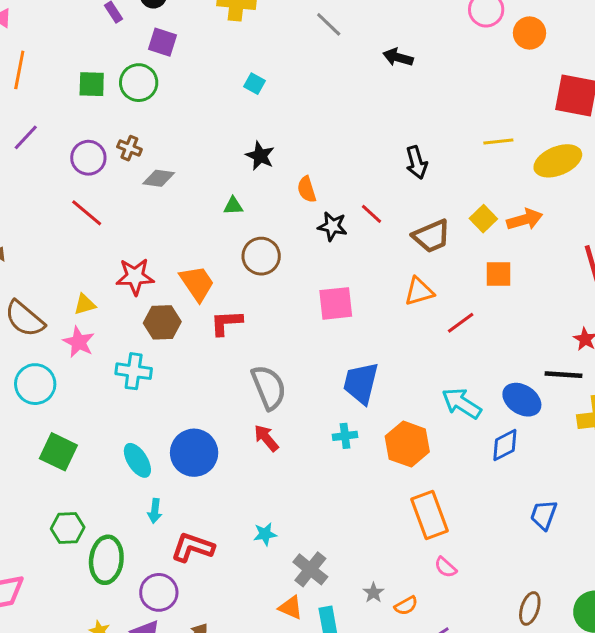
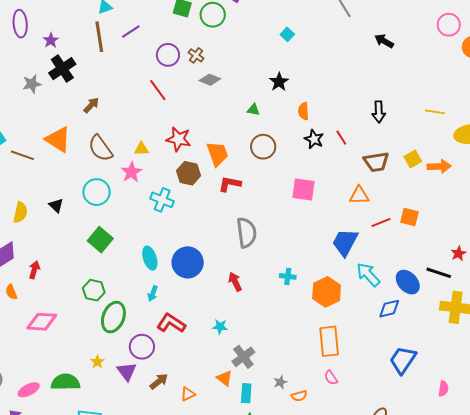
orange square: (498, 274) -> (410, 217), moved
blue trapezoid: (361, 383) -> (345, 242), moved
red arrow: (266, 438) -> (235, 282), moved
blue trapezoid: (544, 515) -> (403, 360), size x1.4

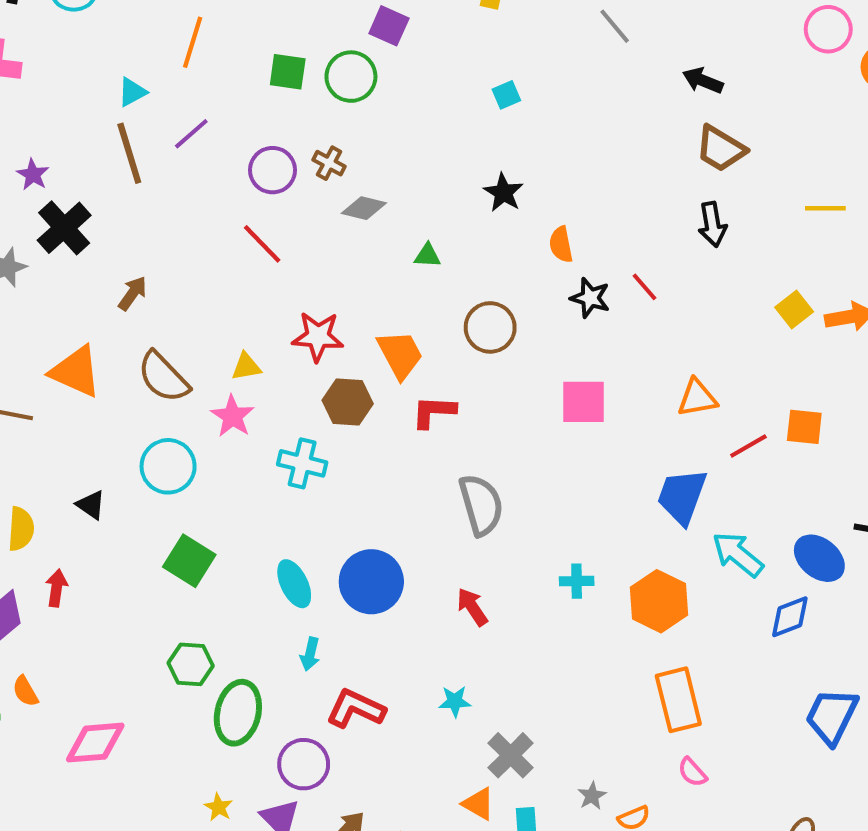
cyan square: (287, 34) -> (506, 95), turned 32
green triangle: (253, 110) -> (427, 256), moved
brown trapezoid: (376, 162) -> (721, 149), moved, turned 48
red arrow: (34, 270) -> (57, 588), moved

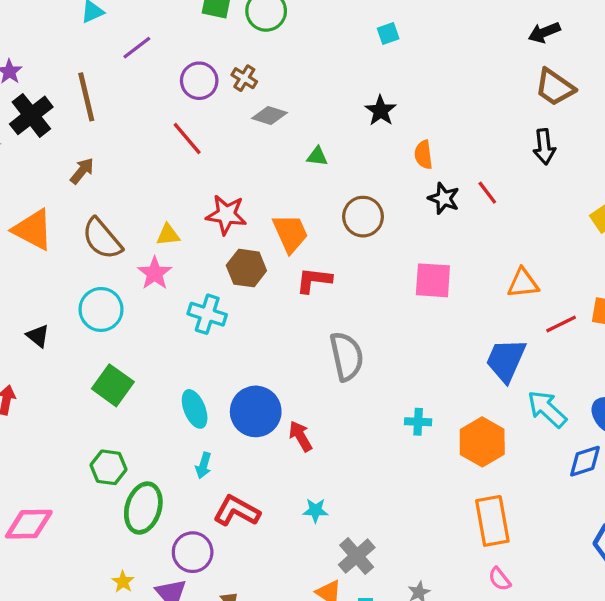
black arrow: (703, 80) -> (544, 32), turned -48
brown line: (129, 153) -> (86, 97), moved
red arrow: (472, 607) -> (300, 436), moved

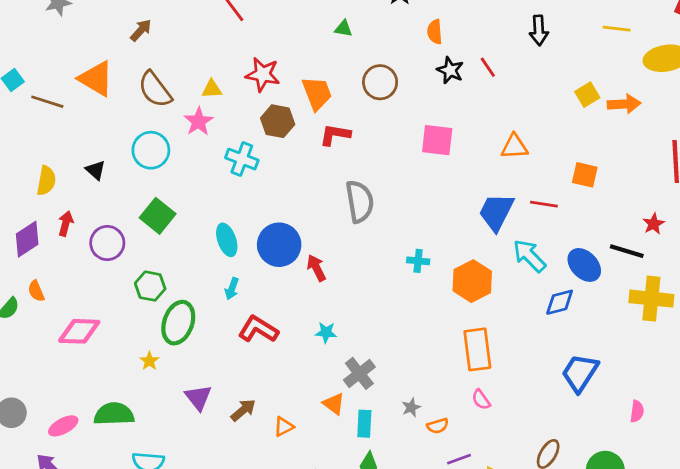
red line: (561, 324) -> (544, 204), moved, turned 32
purple circle: (193, 552) -> (107, 243), moved
yellow star: (123, 582) -> (149, 361), moved

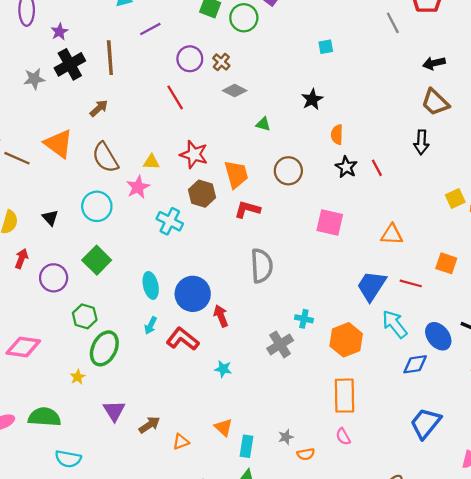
red L-shape: (258, 329) -> (183, 339), moved
gray cross: (359, 373) -> (280, 344), moved

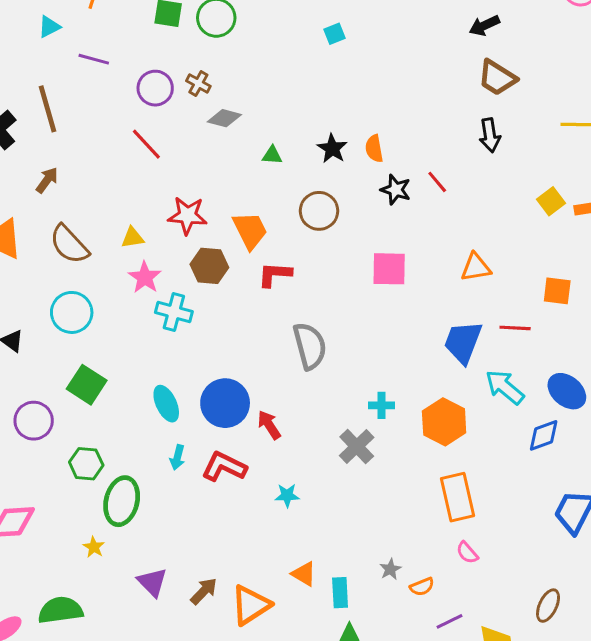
purple line: (150, 29) -> (94, 59), turned 55
black star: (312, 99) -> (332, 148), moved
pink star: (138, 187) -> (145, 277), moved
orange triangle: (181, 442) -> (251, 605), size x1.8

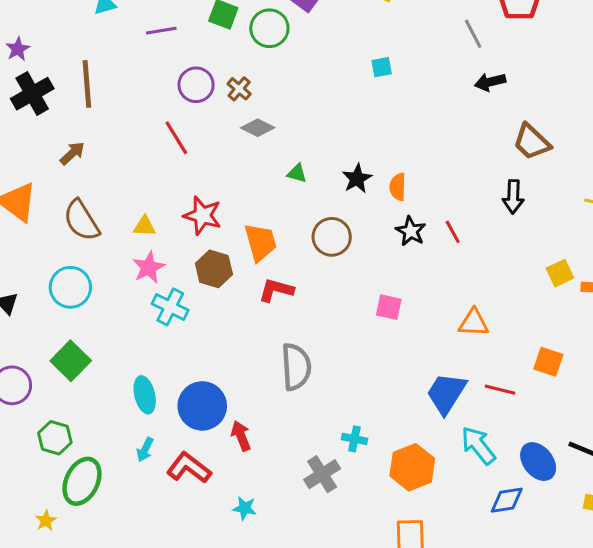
black arrow: (484, 25) -> (490, 82), moved
purple line: (94, 59) -> (161, 31), moved, turned -36
pink square: (389, 269) -> (389, 307), size x0.7

